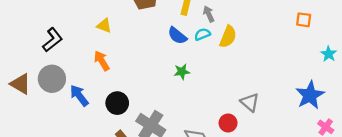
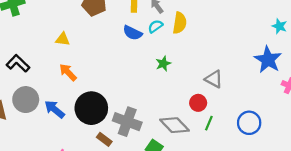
black L-shape: (53, 40) -> (18, 63), turned -85
cyan star: (329, 54) -> (279, 26), moved
green star: (182, 72) -> (163, 64), moved
black circle: (117, 103) -> (91, 108), size x1.5

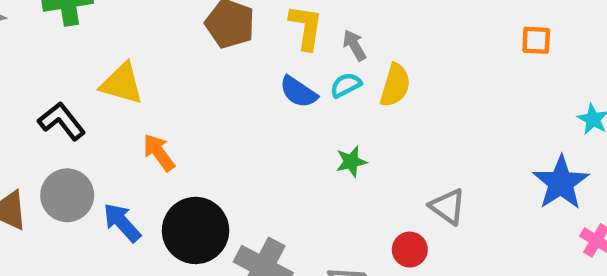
yellow triangle: (63, 39) -> (122, 84), moved, size x1.5

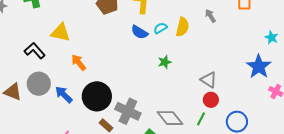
gray arrow: (354, 45) -> (210, 16), moved
red circle: (410, 250) -> (211, 100), moved

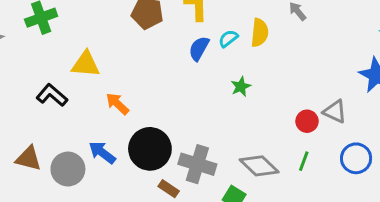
blue semicircle: (139, 32) -> (199, 48), turned 96
gray triangle: (209, 80) -> (335, 111), moved
gray circle: (39, 84) -> (68, 169), moved
red circle: (211, 100) -> (307, 121), moved

